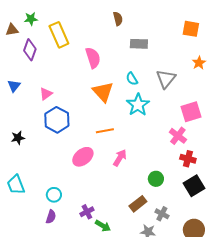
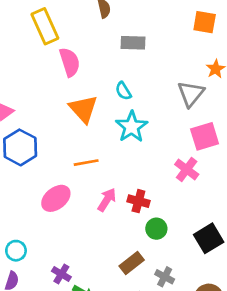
yellow rectangle: (59, 35) -> (45, 26), moved
gray triangle: (166, 79) -> (191, 94), moved
red cross: (188, 159) -> (138, 201), moved
purple cross: (87, 212) -> (61, 274), turned -32

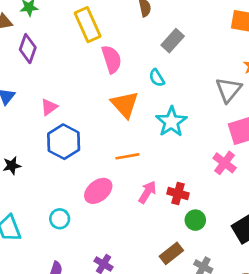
gray rectangle: (133, 43) -> (173, 41), turned -50
cyan semicircle: (123, 91) -> (157, 78), moved
cyan circle: (16, 251) -> (60, 219), moved

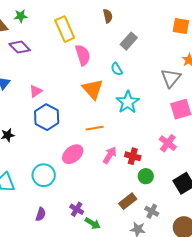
purple diamond: (28, 49) -> (20, 47), turned -65
pink cross: (225, 163) -> (168, 143), moved
cyan circle: (60, 219) -> (44, 175), size x1.5

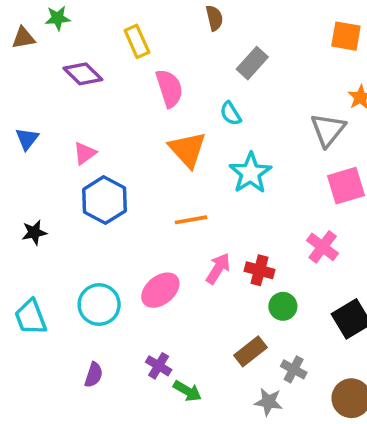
yellow rectangle: (65, 29) -> (137, 41), size x0.7
purple diamond: (20, 47) -> (83, 74), moved
pink ellipse: (73, 154) -> (160, 290), moved

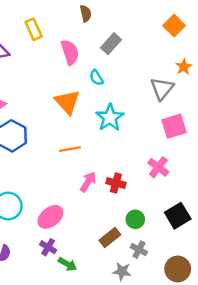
orange square: (346, 36) -> (174, 26), turned 35
pink semicircle: (169, 88) -> (70, 52), moved
pink ellipse: (160, 290) -> (51, 217), moved
green circle: (283, 306) -> (135, 219), moved

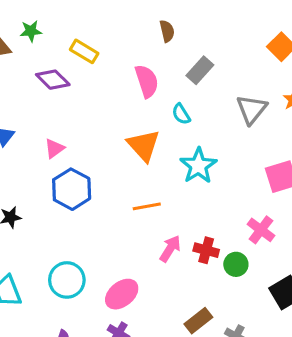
yellow rectangle: (34, 29) -> (84, 51), moved, turned -35
gray triangle: (162, 89) -> (252, 109), moved
green circle: (135, 219) -> (236, 264), moved

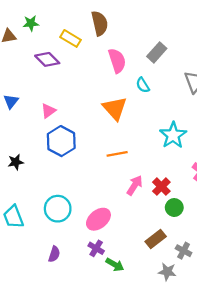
brown semicircle: (167, 31) -> (100, 23), moved, size x1.5
cyan star: (198, 166) -> (173, 135), moved
red cross: (206, 250) -> (161, 187), turned 30
green circle: (236, 264) -> (174, 208), moved

